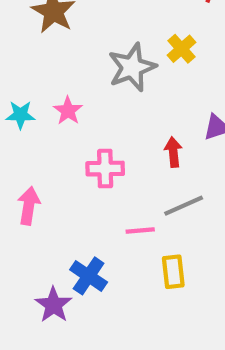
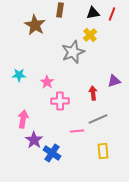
yellow cross: (182, 49) -> (90, 35), moved
pink star: (68, 111) -> (47, 82), moved
yellow rectangle: (173, 272) -> (103, 151), moved
purple star: (53, 305) -> (34, 140), moved

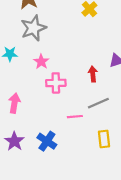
gray star: (73, 52) -> (33, 28), moved
purple star: (34, 140) -> (14, 141), moved

